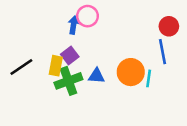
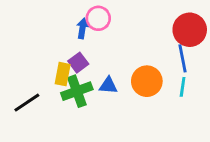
red circle: (169, 26) -> (190, 30), size x1.5
black line: (21, 67) -> (27, 103), moved
cyan line: (149, 78) -> (183, 87), moved

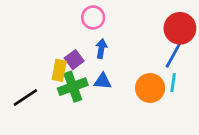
blue arrow: (83, 28) -> (101, 49), moved
blue line: (183, 58) -> (173, 55), turned 40
orange circle: (147, 81) -> (150, 88), moved

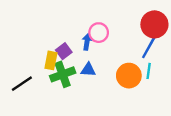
pink circle: (93, 17) -> (99, 33), moved

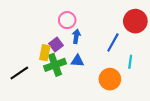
pink circle: (99, 33) -> (67, 20), moved
blue line: (149, 48) -> (113, 42), moved
orange circle: (129, 76) -> (110, 79), moved

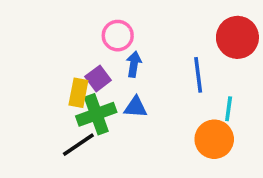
blue line: (113, 42) -> (198, 75), turned -36
black line: (19, 73) -> (78, 145), moved
orange circle: (110, 79) -> (214, 139), moved

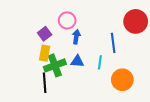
purple square: (98, 78) -> (45, 34), moved
cyan line: (229, 109) -> (100, 62), moved
black line: (78, 145) -> (45, 83), turned -60

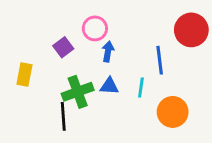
yellow rectangle: (45, 53) -> (24, 75), moved

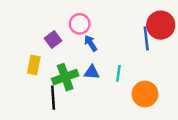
blue arrow: (108, 52) -> (91, 43), turned -42
blue line: (160, 60) -> (146, 38), moved
yellow rectangle: (24, 75) -> (34, 65), moved

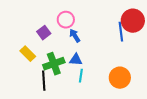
yellow rectangle: (34, 65) -> (28, 54), turned -56
cyan line: (118, 73) -> (81, 76), moved

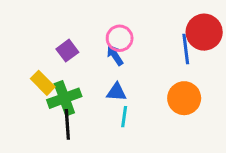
pink circle: (66, 20) -> (120, 38), moved
green cross: (54, 64) -> (64, 98), moved
orange circle: (120, 78) -> (184, 98), moved

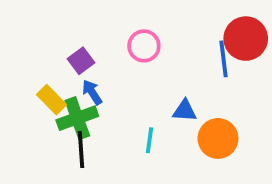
blue arrow: (115, 55) -> (92, 92), moved
blue triangle: (117, 92) -> (185, 111), moved
orange circle: (184, 98) -> (218, 138), moved

